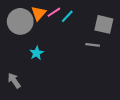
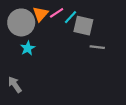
gray square: (104, 24) -> (83, 26), moved
cyan star: (37, 53) -> (28, 48), moved

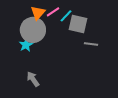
gray circle: (21, 22) -> (33, 30), moved
gray arrow: (15, 85) -> (33, 79), moved

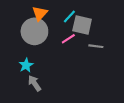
pink line: (53, 12) -> (68, 39), moved
cyan star: (26, 45) -> (26, 65), moved

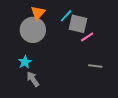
pink line: (68, 39) -> (87, 37), moved
gray line: (96, 46) -> (95, 66), moved

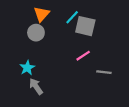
gray circle: (33, 30) -> (36, 33), size x0.6
pink line: (87, 37) -> (83, 56), moved

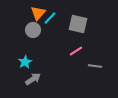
cyan line: (72, 17) -> (50, 18), moved
gray arrow: (36, 86) -> (33, 79), turned 91

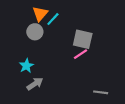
gray square: (78, 24) -> (83, 39), moved
gray line: (95, 66) -> (101, 92), moved

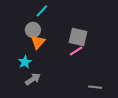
orange triangle: (40, 14) -> (38, 42), moved
cyan line: (53, 19) -> (42, 11), moved

